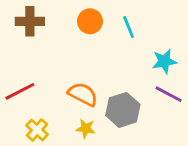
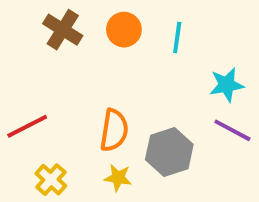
brown cross: (30, 21) -> (63, 30), moved, turned 32
cyan line: (129, 27) -> (177, 37), turned 30
orange semicircle: (83, 94) -> (114, 130), turned 72

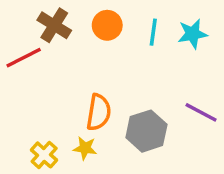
cyan star: (227, 85) -> (193, 34), moved
red line: (27, 126) -> (24, 58), moved
yellow star: (118, 178) -> (85, 148), moved

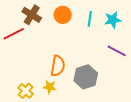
purple line: (201, 112) -> (117, 51), moved

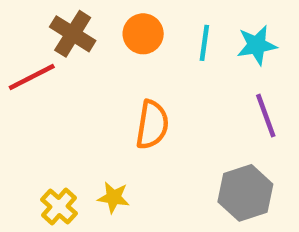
purple line: (117, 51) -> (266, 116), turned 42
orange semicircle: (58, 66) -> (152, 125), moved
gray hexagon: (86, 77) -> (245, 193), moved

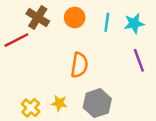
gray hexagon: (245, 193) -> (97, 103), moved

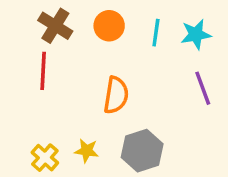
red line: (16, 40) -> (43, 71), moved, turned -60

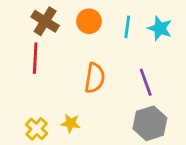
cyan star: (196, 34) -> (160, 28), turned 30
purple line: (203, 88) -> (146, 82), moved
gray hexagon: (142, 151) -> (150, 123), moved

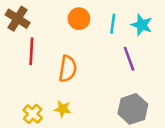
brown cross: (45, 21) -> (18, 19), moved
orange semicircle: (95, 78) -> (68, 69), moved
purple line: (146, 82) -> (129, 59), moved

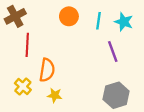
brown cross: (18, 19) -> (15, 16), turned 30
orange semicircle: (68, 69) -> (47, 70), moved
yellow cross: (33, 114) -> (23, 87), moved

